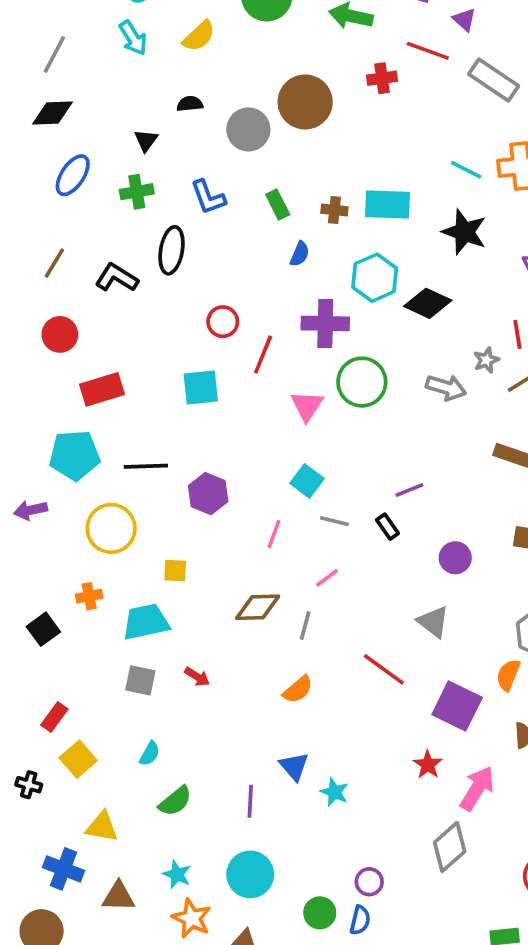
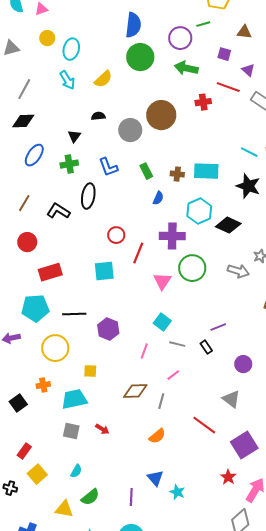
purple square: (457, 706) -> (244, 445), turned 32
yellow triangle: (102, 827) -> (64, 509), moved

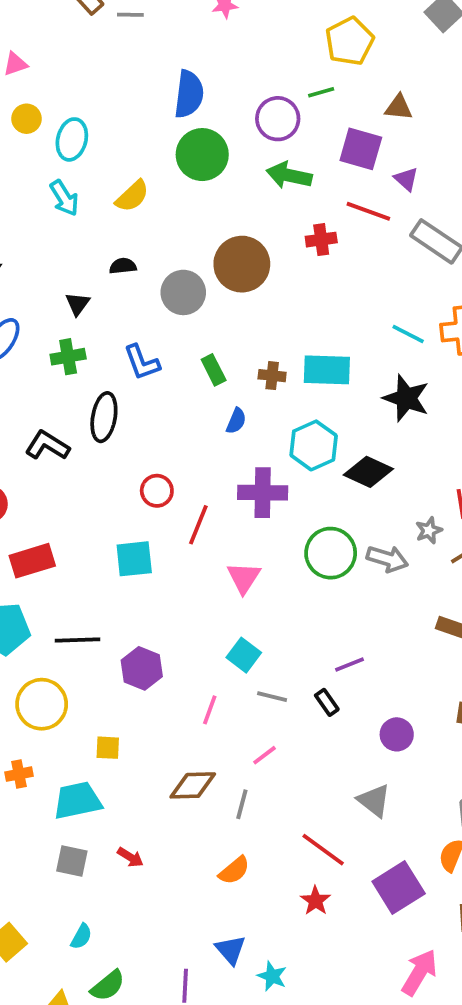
purple square: (224, 54) -> (361, 149), size x1.6
green circle: (192, 268) -> (331, 553), moved
red star: (228, 477) -> (316, 901), moved

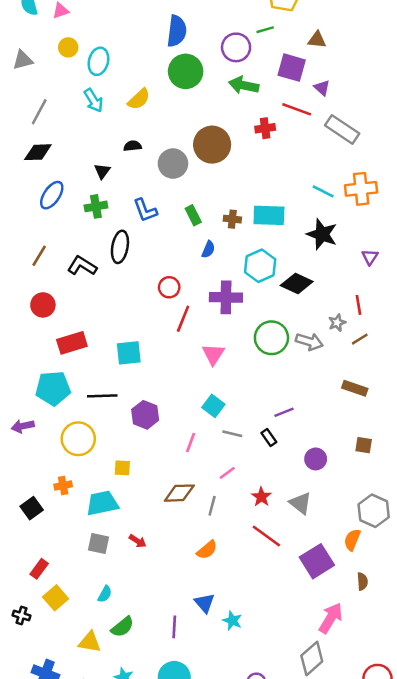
red circle: (157, 491) -> (169, 287), moved
cyan square: (134, 559) -> (129, 353), moved
red star: (316, 901) -> (261, 497), moved

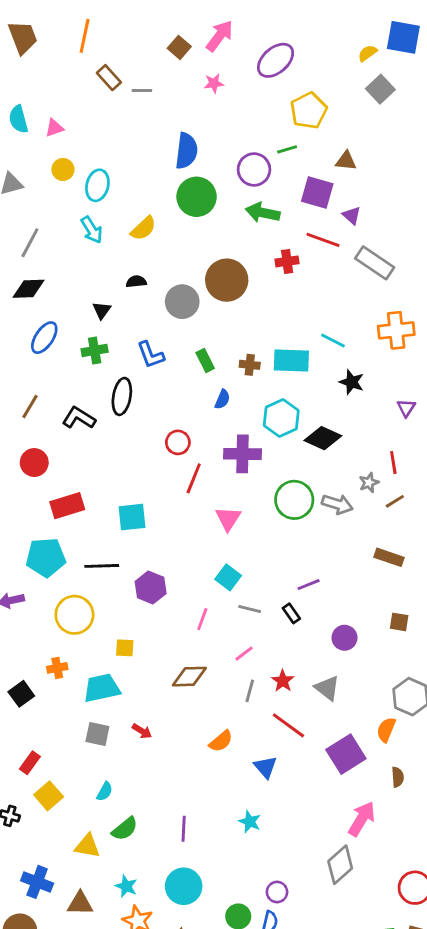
cyan line: (323, 191) -> (333, 340), moved
black star: (322, 234) -> (352, 382), size x0.7
gray line: (212, 506) -> (250, 691), moved
blue triangle: (205, 603) -> (265, 767), moved

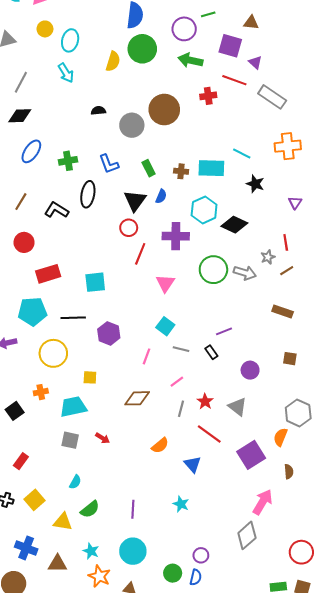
yellow semicircle: (143, 228) -> (113, 61), moved, turned -30
black triangle: (102, 310) -> (135, 201), moved, size x1.6
yellow square: (49, 796) -> (34, 500), moved

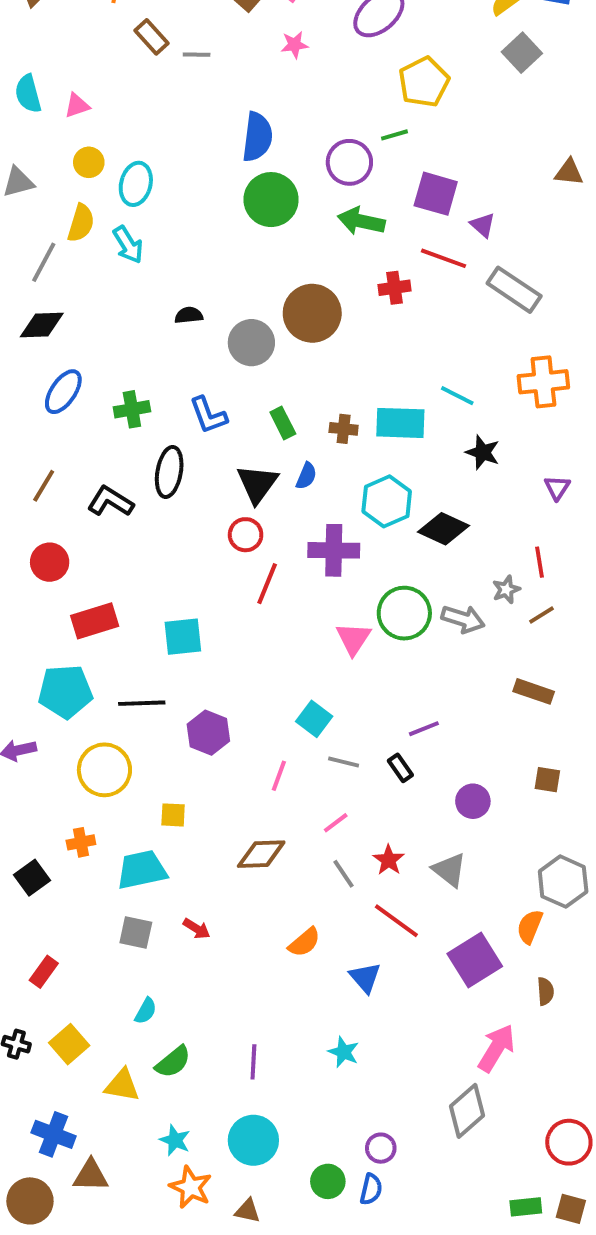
brown triangle: (251, 23) -> (569, 172), moved
yellow semicircle: (113, 61) -> (81, 223), moved
pink triangle: (165, 283) -> (353, 639), moved
gray line: (181, 409) -> (344, 874), turned -49
brown triangle: (58, 564) -> (91, 1176), moved

